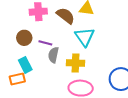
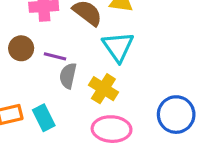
yellow cross: (76, 63) -> (103, 89), turned 30
cyan rectangle: (25, 65) -> (44, 118), moved

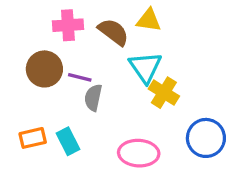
brown circle: (21, 48) -> (44, 69), size x1.4
yellow cross: (103, 89) -> (164, 93), moved

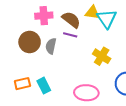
cyan triangle: (145, 67) -> (107, 19), moved
purple line: (80, 77) -> (70, 35), moved
gray semicircle: (93, 98) -> (51, 46), moved

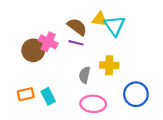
pink cross: (44, 16) -> (48, 42), moved, turned 30
gray semicircle: (51, 46) -> (85, 75), moved
yellow cross: (102, 56) -> (109, 65), turned -30

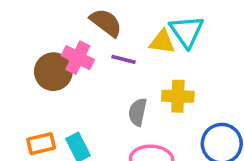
yellow triangle: (100, 19) -> (162, 42), moved
brown semicircle: (77, 27) -> (106, 23), moved

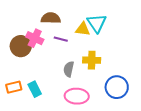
brown semicircle: (106, 23) -> (51, 18), turned -36

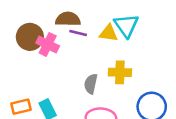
purple line: (61, 39) -> (78, 33), moved
brown circle: (21, 46) -> (30, 37), moved

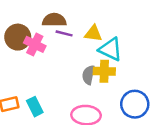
cyan triangle: (126, 25) -> (110, 49), moved, turned -30
gray semicircle: (91, 84) -> (88, 75), moved

